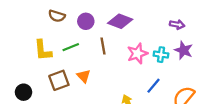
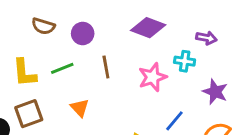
purple diamond: (120, 21) -> (148, 28), moved
purple star: (184, 50) -> (215, 92), moved
cyan cross: (161, 55) -> (185, 61), moved
brown square: (59, 80) -> (29, 114), moved

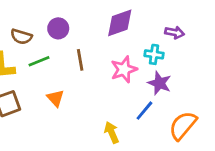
brown semicircle: (43, 26) -> (21, 37), moved
purple diamond: (148, 28) -> (120, 23), turned -40
purple star: (215, 92) -> (159, 83), moved

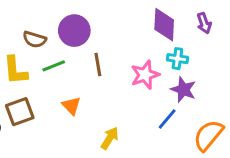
purple diamond: (120, 23) -> (164, 25), moved, turned -68
purple circle: (58, 28) -> (74, 31), size x1.4
purple arrow: (175, 32) -> (204, 23), moved, turned 60
yellow arrow: (112, 132) -> (110, 138), moved, turned 55

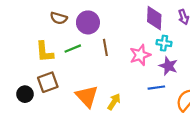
brown semicircle: (34, 39) -> (59, 18), moved
orange triangle: (71, 106) -> (87, 96), moved, size x1.6
blue line: (167, 119) -> (156, 88), turned 42

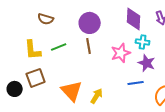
purple circle: (88, 22) -> (90, 23), moved

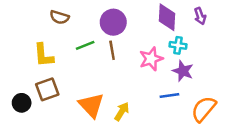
green line: (59, 47) -> (85, 45), moved

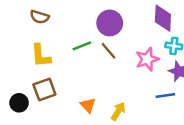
brown semicircle: (59, 17) -> (40, 17), moved
brown line: (112, 50) -> (109, 51), turned -30
orange triangle: (91, 105) -> (88, 105), size x0.6

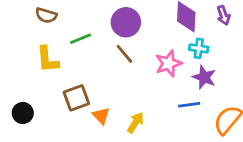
green line: (82, 46) -> (80, 39), moved
brown square: (44, 89) -> (76, 98), moved

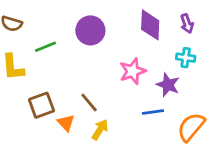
cyan cross: (199, 48) -> (186, 58), moved
brown line: (124, 54) -> (89, 102), moved

